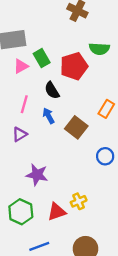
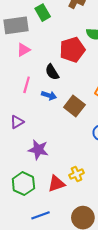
green rectangle: (42, 58) -> (43, 13), moved
blue arrow: (49, 116) -> (49, 95), turned 136
purple triangle: (20, 134) -> (17, 122), moved

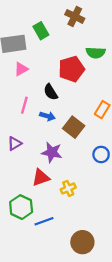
purple star: (38, 150) -> (52, 152), moved
yellow cross: (77, 174) -> (68, 188), moved
red triangle: (56, 184) -> (41, 178), moved
blue line: (40, 215) -> (44, 221), moved

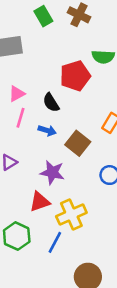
green rectangle: (41, 31) -> (43, 16), moved
pink triangle: (21, 69) -> (17, 94), moved
yellow cross: (68, 188) -> (71, 214), size x1.6
blue line: (44, 221) -> (55, 242), moved, turned -42

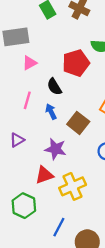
pink triangle: (17, 94) -> (29, 63), moved
blue arrow: (47, 131) -> (51, 112), turned -133
blue line: (55, 242) -> (59, 227), moved

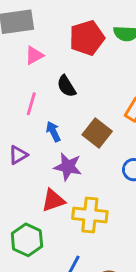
red pentagon: (76, 63) -> (87, 38), moved
blue arrow: (51, 112) -> (53, 132), moved
yellow cross: (73, 186) -> (90, 215), turned 30

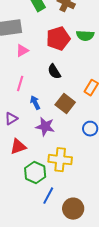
black semicircle: (66, 86) -> (54, 72), moved
red triangle: (53, 200) -> (18, 147), moved
green hexagon: (27, 240) -> (35, 173), moved

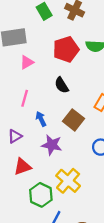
yellow cross: (60, 160) -> (68, 181), turned 35

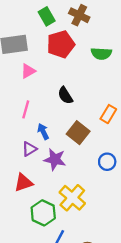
red pentagon: (66, 49) -> (61, 44), moved
purple triangle: (15, 136) -> (29, 149), moved

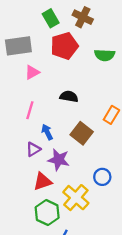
black semicircle: (65, 95) -> (69, 96), turned 132
blue circle: (107, 162) -> (102, 177), moved
red triangle: (23, 183) -> (43, 181), moved

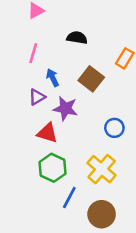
red triangle: (43, 181) -> (47, 133), turned 36
yellow cross: (76, 198) -> (102, 169), moved

